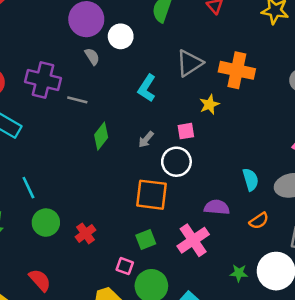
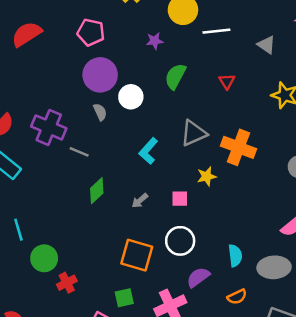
white circle: (176, 162) -> (180, 241), moved
purple semicircle: (217, 207) -> (198, 277), turned -50
green circle: (46, 223) -> (44, 258), moved

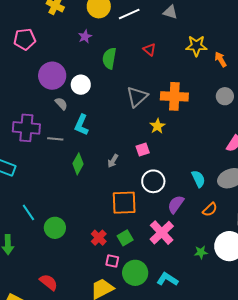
pink pentagon: (91, 32) -> (25, 39), moved
cyan L-shape: (148, 151) -> (82, 125), moved
red cross: (67, 283) -> (99, 238), moved

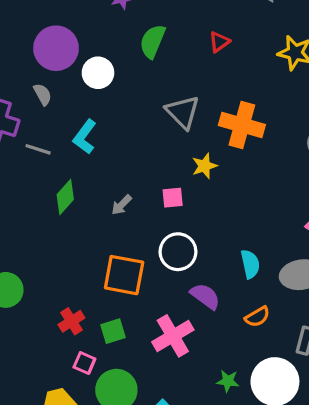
red triangle: (149, 49) -> (219, 42), turned 32
gray triangle: (137, 97) -> (183, 112), turned -45
gray semicircle: (61, 104) -> (43, 94), moved
purple semicircle: (176, 204) -> (205, 296), turned 78

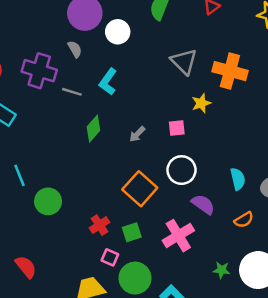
orange square: (124, 275) -> (140, 189), turned 32

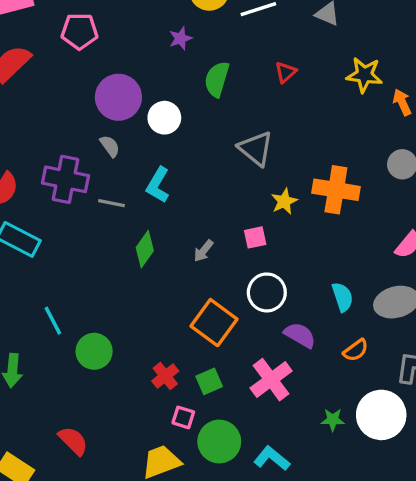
orange cross: (230, 71) -> (336, 190), moved

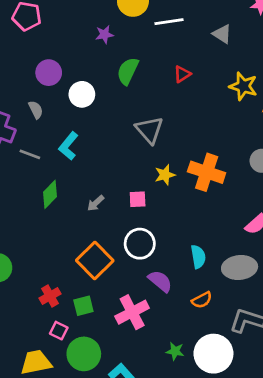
purple circle: (118, 97) -> (49, 73), size x0.7

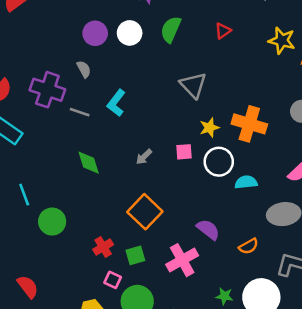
white circle: (82, 94) -> (130, 33), moved
green diamond: (50, 194) -> (89, 163), moved, turned -60
white circle: (140, 244) -> (219, 162), moved
cyan semicircle: (198, 257) -> (246, 182), moved, turned -85

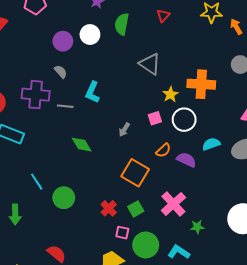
cyan semicircle: (246, 182) -> (211, 144), moved
purple semicircle: (208, 229) -> (186, 160), moved
orange semicircle: (249, 246) -> (163, 150), moved
green star: (224, 296) -> (197, 227), moved

